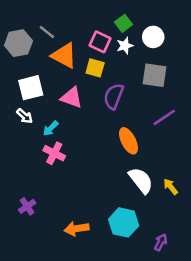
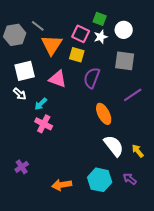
green square: (124, 23) -> (100, 19), turned -32
orange triangle: (64, 55) -> (52, 45), turned 35
purple arrow: (161, 242) -> (130, 179), moved, turned -80

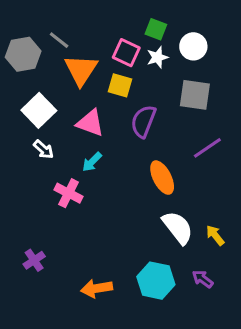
white square: (25, 71) -> (39, 110), turned -30
white arrow: (20, 94) -> (43, 149), moved
cyan arrow: (41, 104) -> (92, 162), moved

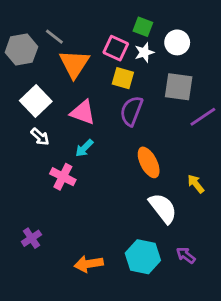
yellow square: (120, 85) -> (123, 78), moved
purple line: (207, 148) -> (203, 117), moved
yellow arrow: (215, 235) -> (196, 184), moved

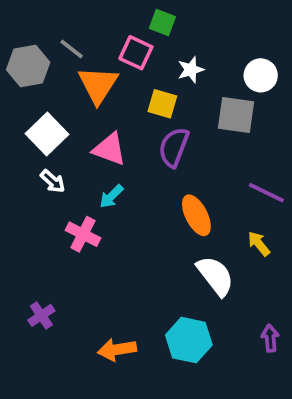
green square: (143, 27) -> (162, 22), moved
white circle: (177, 42) -> (261, 75), moved
pink square: (116, 48) -> (136, 53), moved
purple line: (203, 117) -> (266, 193), moved, turned 60
purple arrow: (186, 255) -> (270, 338), moved, turned 48

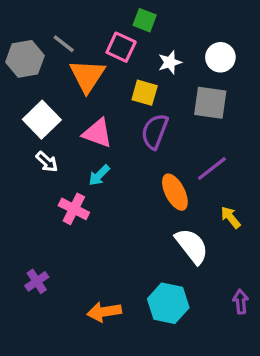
white circle: (261, 75) -> (220, 57), moved
purple line: (266, 193) -> (212, 168), moved, turned -64

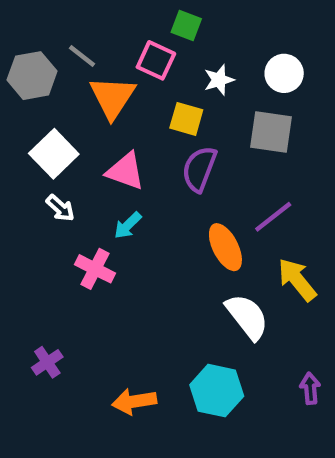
yellow arrow: (231, 217) -> (297, 280), size x1.5

